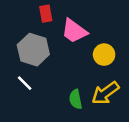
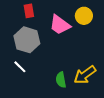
red rectangle: (46, 14) -> (29, 11), moved
yellow circle: (104, 55) -> (84, 16), moved

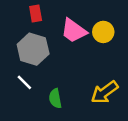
yellow circle: (84, 16) -> (103, 32), moved
green semicircle: (61, 80) -> (55, 98), moved

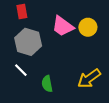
red rectangle: (36, 13) -> (22, 12), moved

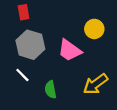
pink trapezoid: (63, 26) -> (70, 50), moved

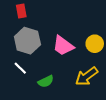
yellow circle: (94, 29) -> (95, 44), moved
green semicircle: (51, 90) -> (46, 81), turned -105

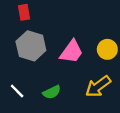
pink trapezoid: (63, 46) -> (71, 52), turned -90
white line: (20, 68) -> (17, 91), moved

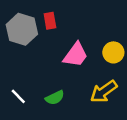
red rectangle: (24, 12) -> (50, 21), moved
gray hexagon: (31, 46) -> (22, 29), moved

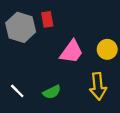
yellow arrow: (104, 92) -> (98, 86), turned -60

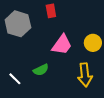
red rectangle: (47, 19) -> (51, 11), moved
green semicircle: (52, 92) -> (41, 70), moved

